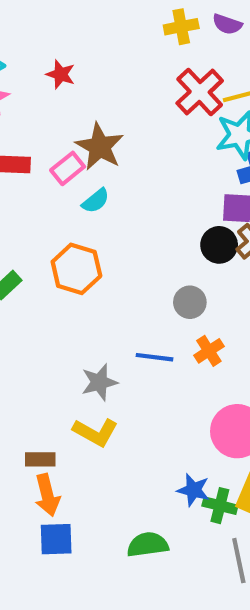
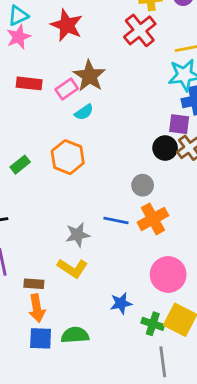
red star: (61, 74) -> (67, 25), size x1.6
red cross: (200, 92) -> (140, 30), moved
orange cross: (209, 351) -> (153, 219), size x1.5
blue star: (193, 490) -> (121, 303), moved, turned -30
green semicircle: (148, 545) -> (75, 335), moved

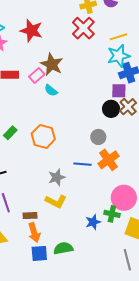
cyan semicircle: (84, 112) -> (51, 90), turned 80
orange hexagon: (68, 157) -> (43, 136), moved
green cross: (153, 324) -> (112, 214), moved

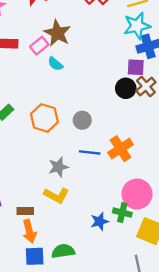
gray circle: (98, 137) -> (82, 120), moved

